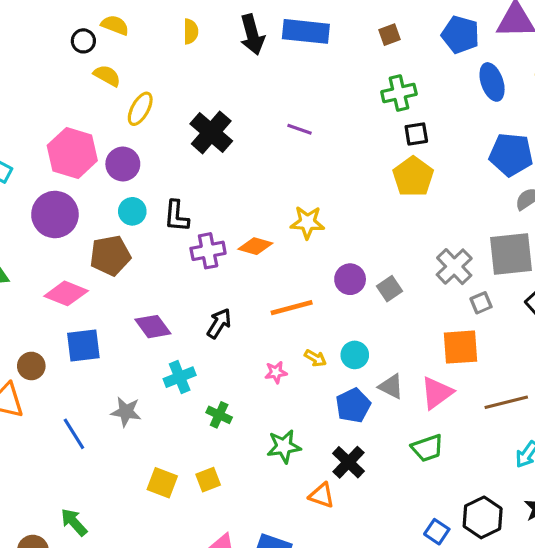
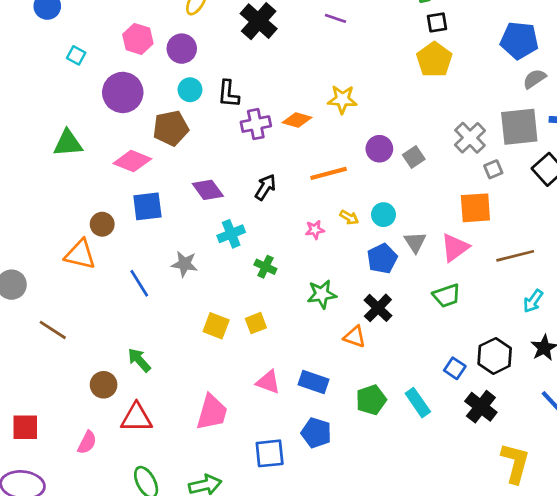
pink hexagon: (72, 153) -> (138, 39), size x0.7
gray triangle: (391, 386) -> (415, 242), turned 30

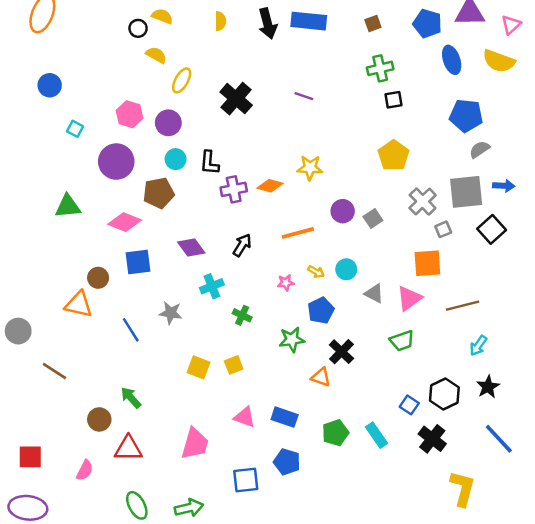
yellow pentagon: (434, 60) -> (394, 155), moved
gray triangle: (415, 242) -> (374, 294), turned -30
blue pentagon: (382, 259) -> (321, 310), moved

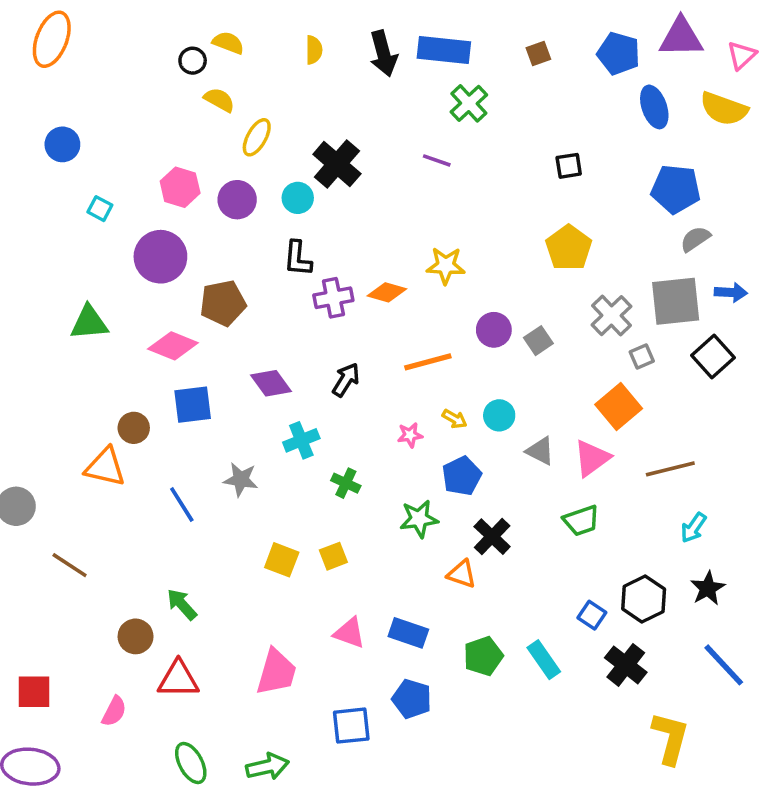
green cross: (380, 68) -> (469, 103), moved, turned -30
cyan circle: (176, 159) -> (298, 198), moved
orange square: (427, 263) -> (619, 406), turned -36

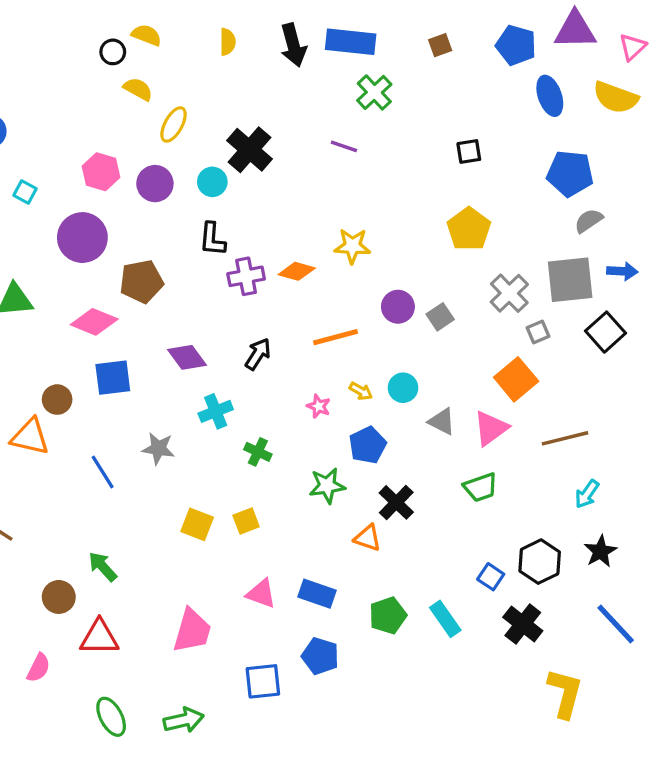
pink star: (410, 435) -> (319, 406), turned 30

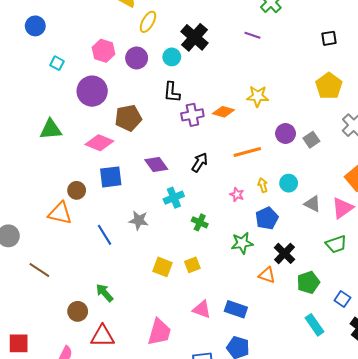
yellow arrow: (361, 391) -> (263, 185), turned -136
green pentagon: (388, 616) -> (308, 282), moved

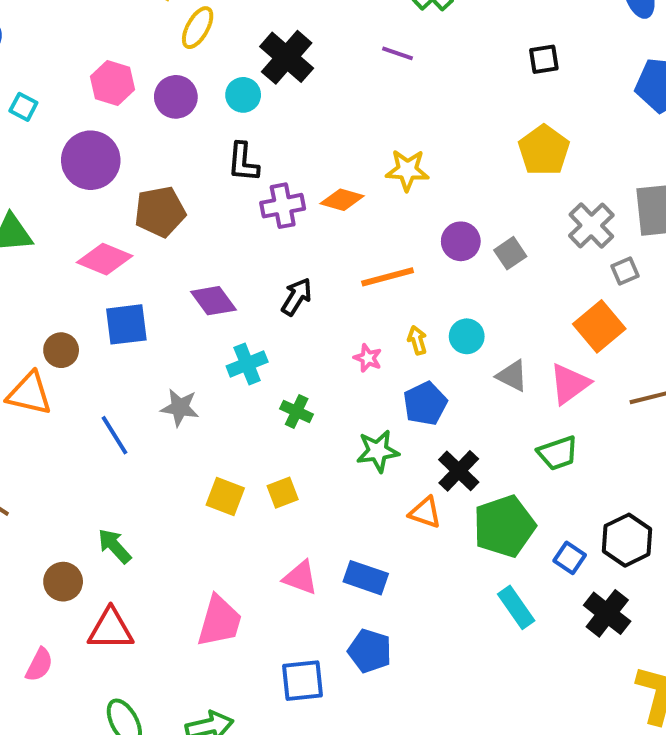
green pentagon: (308, 282) -> (504, 526), size x1.4

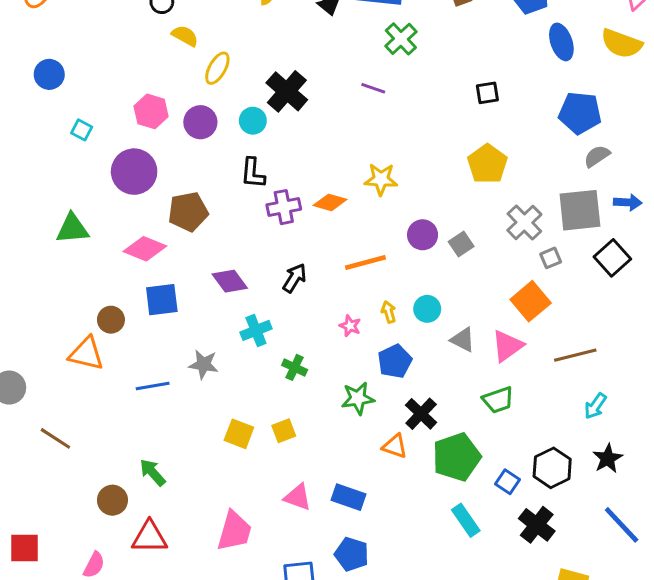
blue line: (114, 435) -> (153, 386), turned -68

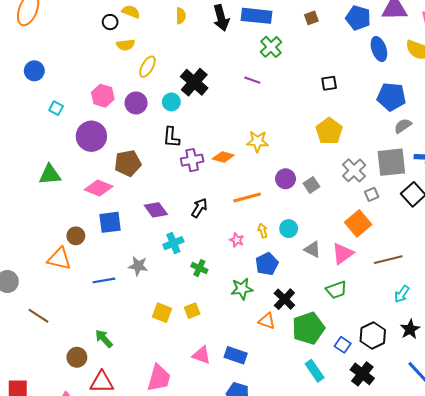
yellow semicircle: (185, 36) -> (126, 45), turned 144

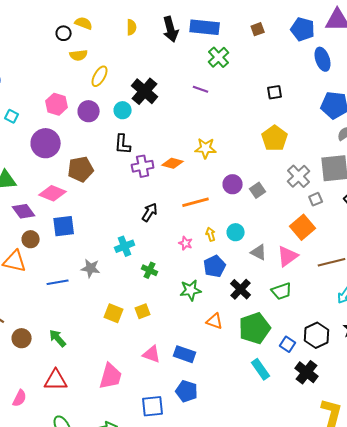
purple diamond: (156, 210) -> (24, 211), moved
black cross: (284, 299) -> (241, 289), moved
brown circle: (77, 357) -> (22, 338), moved

